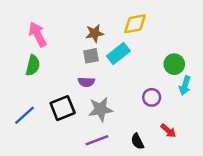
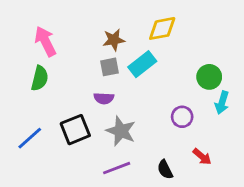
gray star: (101, 109) -> (121, 131), turned 30

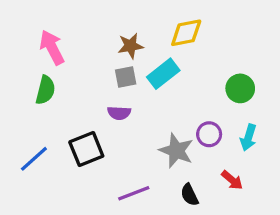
cyan arrow: (222, 103) -> (248, 138), moved
gray star: (121, 131) -> (176, 151), moved

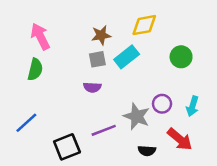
green circle: (240, 88) -> (181, 57), moved
black square: (86, 149) -> (67, 147), moved
red arrow: (232, 180) -> (180, 139), size x1.5
purple line: (134, 193) -> (104, 130), moved
black semicircle: (189, 195) -> (147, 151), turned -60

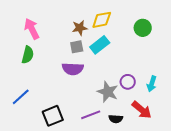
yellow diamond: (144, 25) -> (102, 20), moved
green circle: (181, 57) -> (143, 28), moved
purple semicircle: (92, 87) -> (73, 69), size x1.5
purple line: (104, 130) -> (91, 115), moved

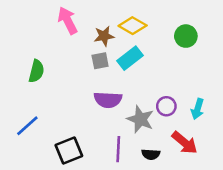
yellow diamond: (102, 20) -> (133, 26), turned 40
pink arrow: (32, 29) -> (68, 20), moved
purple semicircle: (73, 69) -> (108, 100), moved
purple line: (91, 115) -> (118, 149), turned -66

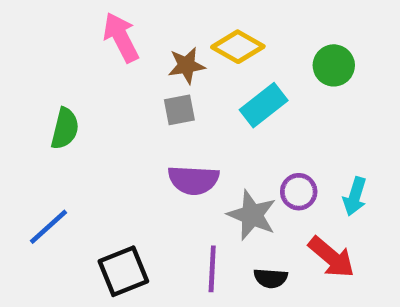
cyan rectangle: (130, 58) -> (264, 105), moved

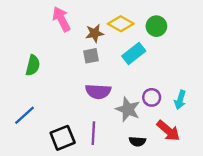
green circle: (334, 65) -> (156, 26), moved
purple line: (212, 269) -> (93, 133), moved

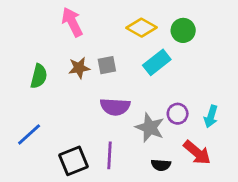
brown star: (95, 33) -> (79, 68), moved

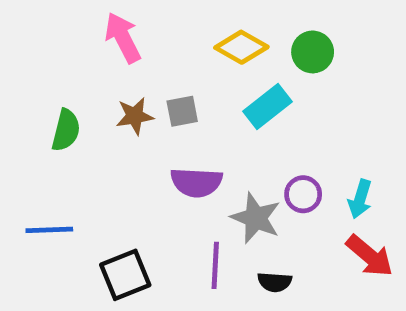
blue line: (29, 134) -> (49, 230), turned 40
red arrow: (197, 153) -> (370, 256), moved
purple line: (110, 155) -> (215, 265), moved

